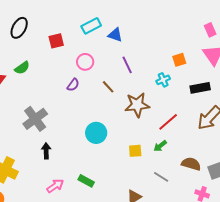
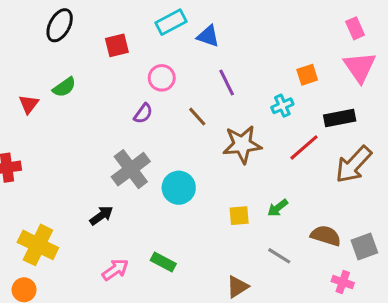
gray cross: (35, 119) -> (131, 169), moved
red line: (168, 122) -> (304, 147), moved
black arrow: (46, 151) -> (101, 216), turned 56

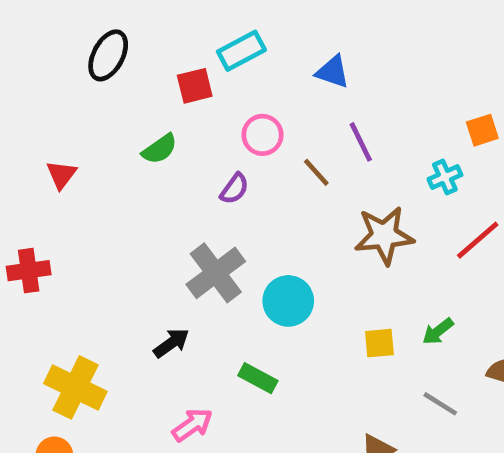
cyan rectangle: (171, 22) -> (241, 51), moved
green semicircle: (64, 87) -> (160, 149), moved
brown line: (197, 117) -> (316, 172), moved
green rectangle: (163, 262) -> (258, 378), moved

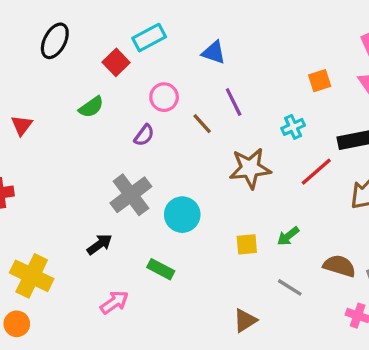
red square: (195, 86) -> (116, 62), turned -30
orange square: (482, 130) -> (320, 81), moved

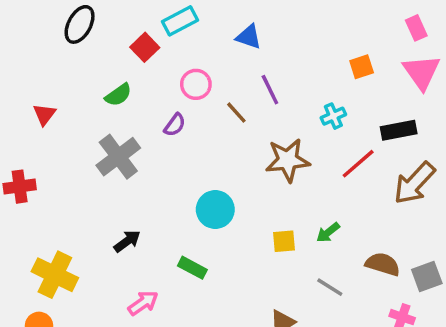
gray cross: (131, 195) -> (118, 157), moved

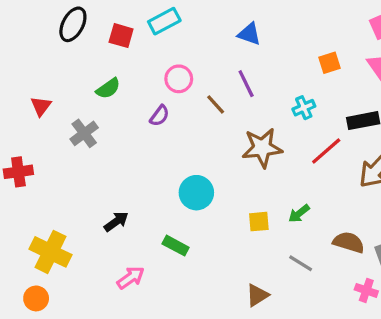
blue triangle: (249, 37) -> (249, 34), moved
red square: (145, 47) -> (121, 36), moved, turned -30
gray cross: (118, 157) -> (84, 133), moved, size x0.7

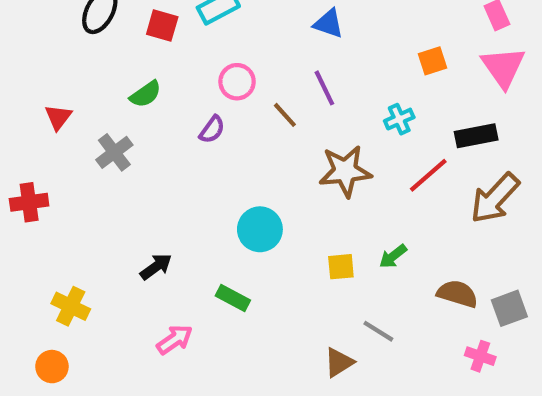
yellow cross: (51, 252) -> (71, 306), size x0.7
gray line: (301, 263) -> (378, 331), moved

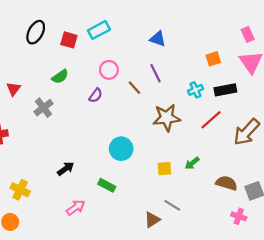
black rectangle: (476, 136) -> (225, 90), moved
gray line: (378, 331) -> (172, 205), moved
brown triangle: (339, 362) -> (152, 220), moved

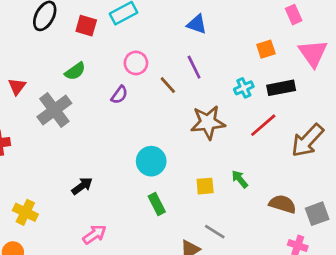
pink rectangle: (248, 34) -> (294, 15), moved
gray cross: (43, 108) -> (54, 110), size x1.4
green arrow: (192, 163) -> (240, 179), turned 88
green rectangle: (107, 185) -> (157, 204), moved, turned 35

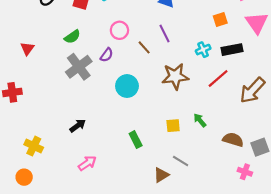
gray cross: (54, 110) -> (79, 67), moved
cyan circle: (151, 161) -> (127, 86), moved

